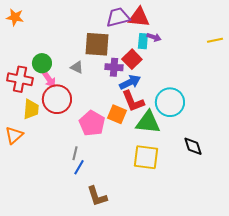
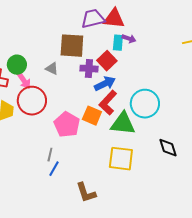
red L-shape: (133, 101) -> (108, 103), turned 65
brown L-shape: (97, 196) -> (86, 193), moved

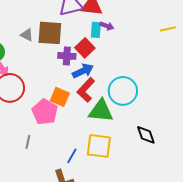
gray triangle: (52, 69) -> (27, 35), moved
orange square: (92, 116) -> (60, 97), moved
blue line: (54, 169) -> (72, 156), moved

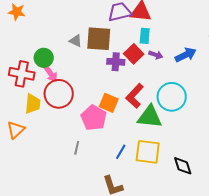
purple arrow: (107, 26) -> (156, 55), moved
blue arrow: (83, 71) -> (186, 55), moved
black diamond: (146, 135) -> (183, 166), moved
blue line: (72, 156) -> (121, 152), moved

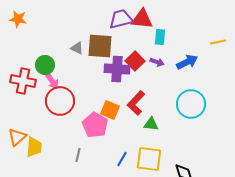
cyan rectangle: (145, 36) -> (160, 37), moved
purple cross: (116, 62) -> (117, 69), size x1.4
cyan circle: (172, 97) -> (191, 104), moved
yellow trapezoid: (33, 104) -> (34, 147), moved
green triangle: (150, 117) -> (151, 124), size x0.6

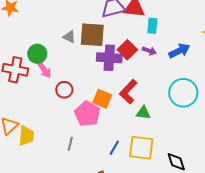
red circle: (60, 101) -> (64, 90), moved, size x0.6

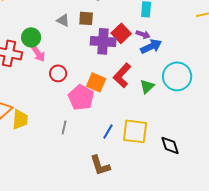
brown square: (92, 35) -> (86, 18), size x0.6
blue arrow: (179, 51) -> (151, 46), moved
green triangle: (143, 113) -> (147, 86), moved, turned -49

